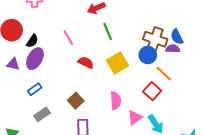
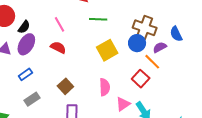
green line: (108, 31) -> (98, 19), turned -66
blue semicircle: (177, 37) -> (176, 34), moved
purple semicircle: (173, 49) -> (160, 47), moved, turned -32
red semicircle: (86, 63) -> (58, 47), moved

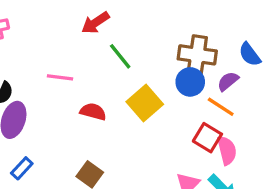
green line: (98, 19) -> (120, 56), turned 60
pink line: (59, 24) -> (60, 77), turned -42
red semicircle: (58, 47) -> (93, 112), moved
pink semicircle: (105, 87) -> (227, 150), moved

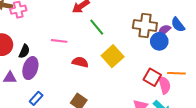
purple semicircle: (228, 81) -> (164, 30), moved
blue circle: (190, 82) -> (159, 41), moved
orange line: (221, 107) -> (176, 73), moved, turned -30

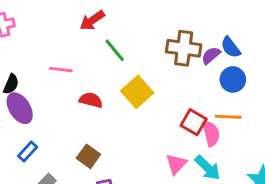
blue circle: (159, 41) -> (233, 79), moved
purple ellipse: (30, 68) -> (20, 108), turned -50

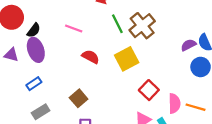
brown cross: (184, 48) -> (142, 26), moved, turned 30
orange line: (228, 117) -> (196, 107), moved
red square: (194, 122) -> (149, 90), moved

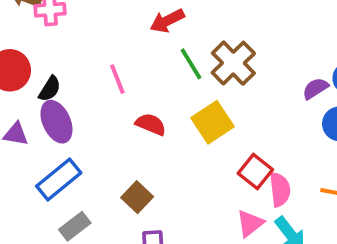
pink line: (74, 28) -> (117, 79), turned 54
blue rectangle: (34, 84) -> (59, 179), size x1.6
pink semicircle: (174, 103) -> (280, 190), moved

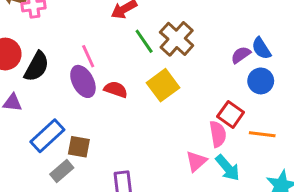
black semicircle: (50, 89) -> (37, 66), size x1.5
purple ellipse: (56, 122) -> (83, 81), moved
red square: (255, 172) -> (231, 114), moved
brown square: (137, 197) -> (79, 147), moved, turned -30

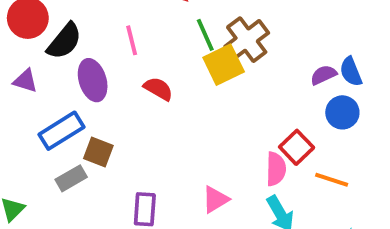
purple ellipse: (83, 81) -> (93, 80), moved
yellow square: (163, 85) -> (224, 65), moved
pink triangle: (196, 161) -> (215, 199), moved

